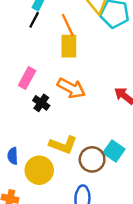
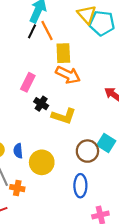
orange line: (68, 25) -> (47, 30), moved
orange arrow: (71, 88) -> (68, 75), moved
yellow L-shape: (63, 145) -> (64, 116), moved

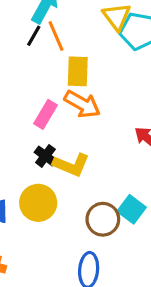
pink rectangle: (28, 82) -> (45, 114), moved
black cross: (41, 104) -> (45, 156), moved
yellow circle: (42, 162) -> (38, 203), moved

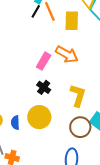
yellow rectangle: (78, 71) -> (72, 21), moved
yellow L-shape: (71, 165) -> (78, 95), moved, turned -95

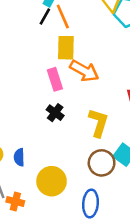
yellow rectangle: (72, 21) -> (66, 48), moved
pink rectangle: (44, 61) -> (55, 79), turned -48
yellow circle: (39, 117) -> (52, 181), moved

